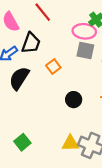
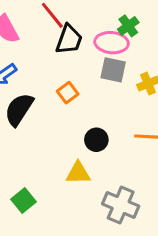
black trapezoid: (31, 43) -> (69, 40), moved
yellow triangle: (70, 143) -> (78, 173), moved

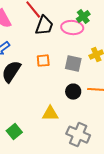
gray square: (113, 70) -> (73, 64), moved
orange square: (68, 93) -> (43, 61), turned 32
black circle: (96, 140) -> (73, 92), moved

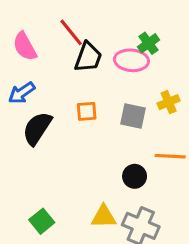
black circle: (73, 92) -> (135, 176), moved
yellow triangle: (50, 114) -> (104, 217), moved

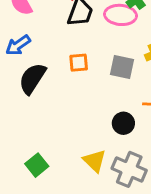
yellow triangle: (104, 217) -> (95, 161), turned 45

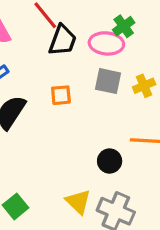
gray square: (122, 67) -> (108, 81), moved

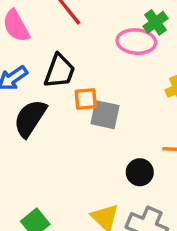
black trapezoid: (63, 40) -> (60, 71), moved
gray square: (108, 81) -> (105, 115), moved

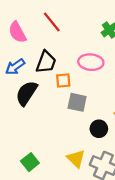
pink ellipse: (136, 42) -> (91, 62), moved
gray square: (105, 115) -> (77, 102), moved

